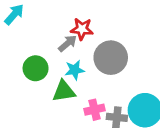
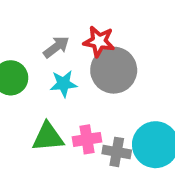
red star: (82, 29) -> (99, 41), moved
green triangle: (64, 91) -> (48, 137), moved

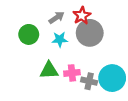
red star: (99, 41) -> (82, 16), turned 30

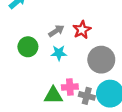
gray circle: (90, 33) -> (101, 60), moved
green triangle: (49, 70) -> (53, 95), moved

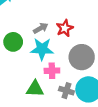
cyan star: (59, 53) -> (42, 49), size x1.5
pink cross: (70, 87) -> (52, 71), moved

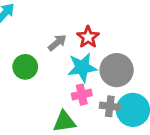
cyan star: (42, 49) -> (82, 67), moved
gray cross: (66, 91) -> (110, 106), moved

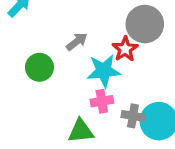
red star: (88, 37) -> (125, 49), moved
gray circle: (117, 70) -> (145, 24), moved

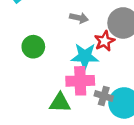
gray arrow: (77, 42) -> (79, 18), moved, turned 42
pink cross: (102, 101) -> (80, 81), size x1.5

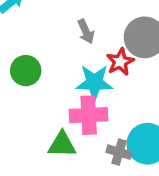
gray arrow: (79, 18) -> (86, 31), turned 54
gray cross: (104, 96) -> (119, 152), moved

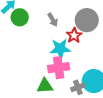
green circle: (26, 71) -> (20, 17), moved
gray cross: (119, 152) -> (78, 87), turned -32

